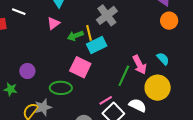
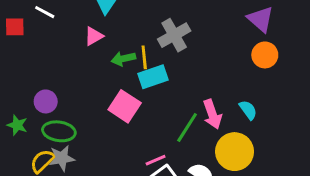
green ellipse: (61, 88) -> (59, 131), moved

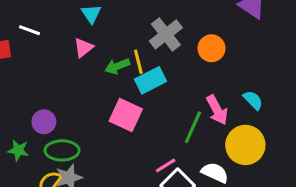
orange circle: (265, 55) -> (211, 48), moved

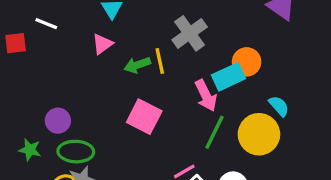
orange circle: (211, 48) -> (247, 62), moved
cyan rectangle: (150, 80) -> (228, 77), moved
pink arrow: (217, 110) -> (206, 96), moved
yellow circle: (245, 145) -> (259, 134), moved

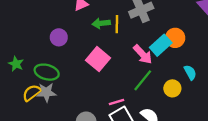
cyan rectangle: (228, 77) -> (161, 45), turned -30
pink arrow: (206, 96) -> (143, 54), turned -30
purple circle: (58, 121) -> (59, 37), moved
yellow circle: (259, 134) -> (172, 88), size x0.6

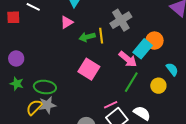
purple circle: (59, 37) -> (16, 58), moved

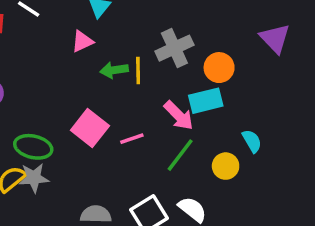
orange circle: (154, 41) -> (219, 68), moved
cyan rectangle: (143, 49) -> (206, 101), turned 30
pink square: (89, 69) -> (90, 128), moved
pink line: (111, 105) -> (132, 139), moved

